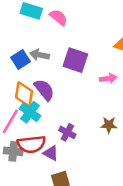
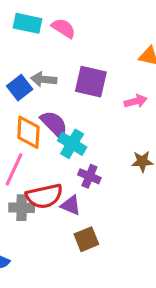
cyan cross: (30, 112) -> (72, 144), moved

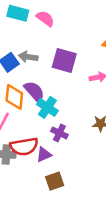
purple triangle: (71, 205) -> (44, 155), turned -49

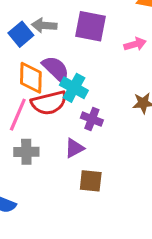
red semicircle: (24, 146) -> (49, 103), moved
brown square: (55, 181) -> (91, 181), turned 30

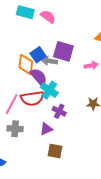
gray arrow: (44, 25) -> (49, 61), moved
blue square: (21, 34) -> (38, 55), moved
orange diamond: (31, 78) -> (26, 64), moved

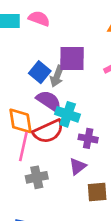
gray arrow: (49, 61) -> (57, 76), turned -63
orange diamond: (26, 64) -> (20, 121), moved

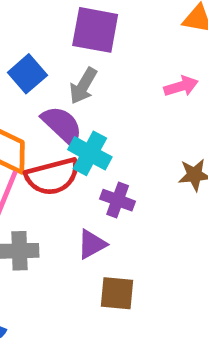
purple square: (72, 59) -> (95, 30), moved
blue square: (40, 72) -> (27, 74), moved

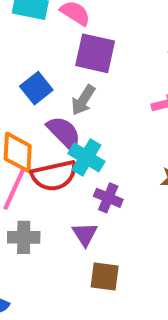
purple triangle: (92, 244) -> (85, 234), turned -36

